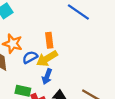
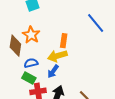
blue semicircle: (30, 57) -> (31, 63), moved

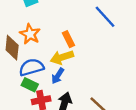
orange rectangle: (64, 41) -> (68, 39), turned -32
blue semicircle: (31, 63) -> (31, 67), size x1.5

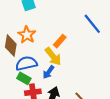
orange rectangle: (68, 39) -> (60, 41), turned 64
yellow arrow: (62, 57) -> (53, 56), turned -114

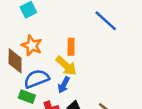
orange rectangle: (60, 41) -> (71, 47), turned -32
green rectangle: (24, 78) -> (27, 97), moved

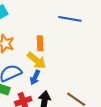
blue line: (106, 21) -> (70, 19), turned -30

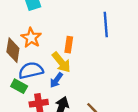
blue line: (70, 19) -> (106, 25), turned 65

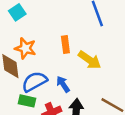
yellow arrow: (61, 62) -> (90, 60), moved
blue arrow: (56, 80) -> (63, 84), turned 126

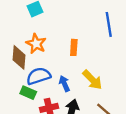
yellow arrow: (90, 60) -> (92, 80), moved

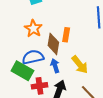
brown diamond: (19, 57) -> (53, 44), moved
green rectangle: (28, 93) -> (22, 71), size x1.5

